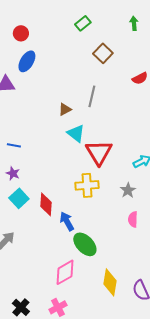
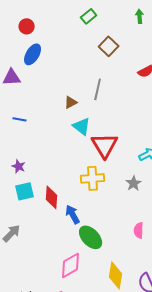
blue line: (14, 145) -> (20, 119), moved
cyan square: (19, 198) -> (25, 191), turned 30
pink semicircle: (133, 219) -> (139, 230), moved

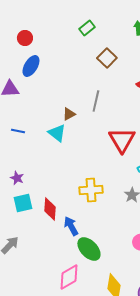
cyan triangle: (82, 126) -> (57, 133), moved
red triangle: (105, 145) -> (122, 140), moved

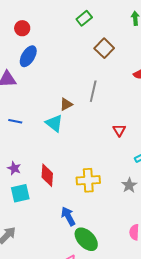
red triangle: (122, 140) -> (119, 130), size x0.5
red diamond: (50, 209) -> (47, 175), moved

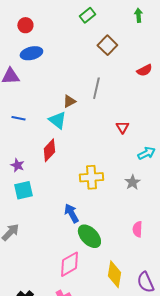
blue ellipse: (28, 56) -> (31, 53), turned 45
red diamond: (47, 175) -> (49, 150), moved, turned 40

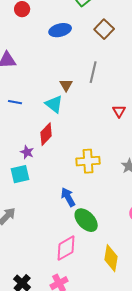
blue ellipse: (31, 53) -> (60, 30), moved
brown triangle: (69, 101) -> (66, 85), turned -32
purple star: (17, 165) -> (27, 152), moved

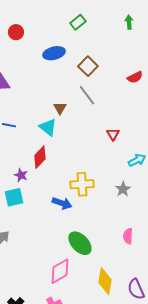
brown square: (104, 29) -> (88, 66), moved
gray line: (93, 72) -> (87, 95), turned -50
blue arrow: (68, 197) -> (62, 203), moved, turned 138

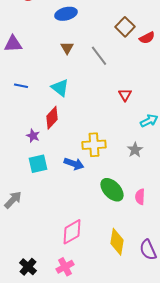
brown square: (88, 66) -> (125, 27), moved
brown triangle: (60, 108) -> (67, 48), moved
cyan square: (14, 197) -> (38, 164), moved
green ellipse: (80, 243) -> (112, 190), moved

